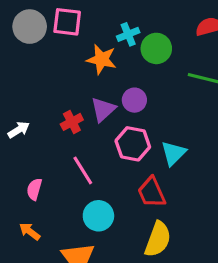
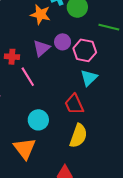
red cross: (72, 122) -> (12, 57), moved, turned 32
pink hexagon: (133, 144) -> (85, 50), moved
pink line: (83, 170) -> (28, 77), moved

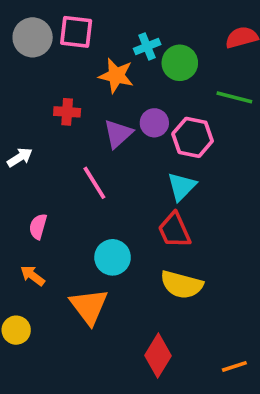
red cross: (12, 57) -> (67, 112), moved
cyan triangle: (89, 78) -> (182, 186), moved
yellow semicircle: (78, 136) -> (182, 285), turned 85

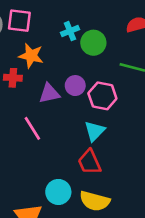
orange star: (116, 76) -> (31, 56), moved
purple triangle: (118, 134) -> (49, 93), turned 30
cyan circle: (113, 257) -> (58, 192), moved

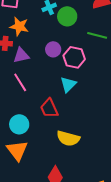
purple triangle: (49, 93) -> (21, 55), moved
red trapezoid: (89, 162) -> (49, 108), moved
cyan circle: (58, 192) -> (19, 124), moved

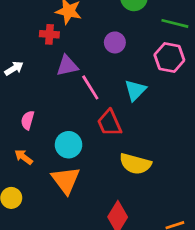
purple triangle: (21, 55) -> (67, 66), moved
pink hexagon: (74, 57) -> (169, 57), moved
pink line: (20, 82) -> (90, 87), moved

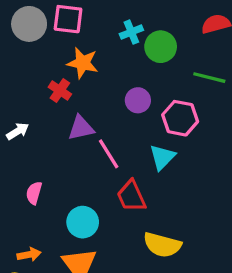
red cross: (49, 34) -> (60, 91), turned 30
pink hexagon: (169, 57) -> (180, 118), moved
orange arrow: (24, 157) -> (29, 255), moved, turned 132

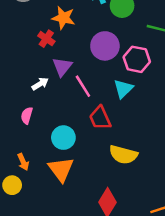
purple circle: (138, 100) -> (105, 46), size x1.5
purple triangle: (81, 128) -> (62, 67), turned -40
white arrow: (18, 131) -> (40, 84), moved
orange arrow: (29, 255) -> (23, 162), turned 77

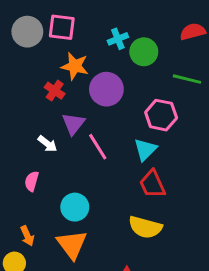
purple circle: (105, 46) -> (106, 89), moved
white arrow: (40, 84) -> (47, 144), turned 70
red trapezoid: (100, 118) -> (152, 184), moved

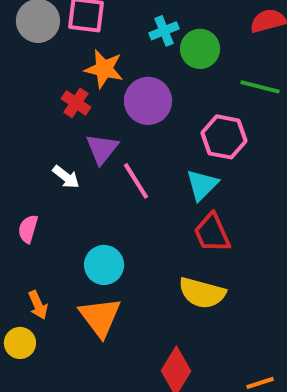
pink semicircle: (32, 181) -> (28, 229), moved

